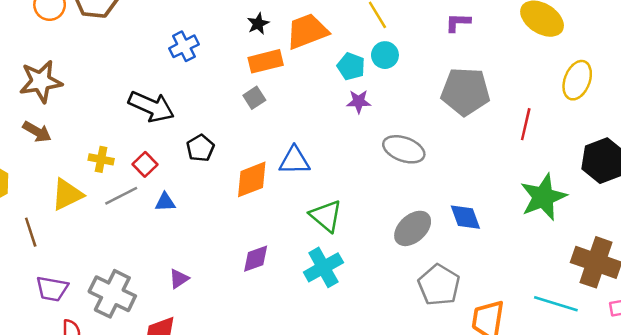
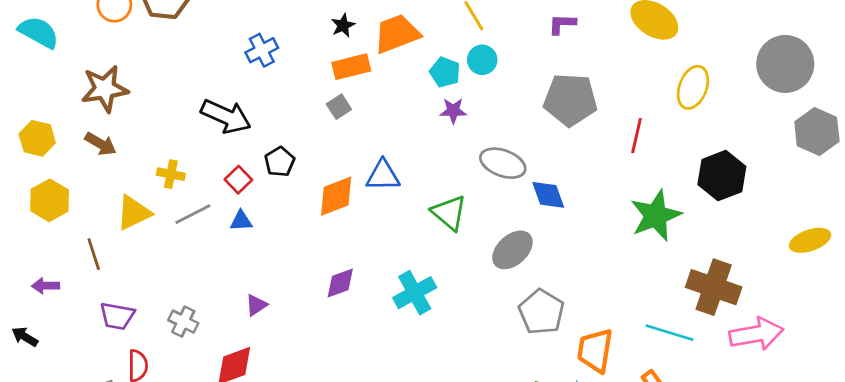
red square: (145, 164) -> (238, 180), moved
green triangle: (326, 216) -> (449, 213), moved
blue diamond: (465, 217) -> (548, 195), moved
gray cross: (112, 294) -> (183, 322), size x0.6

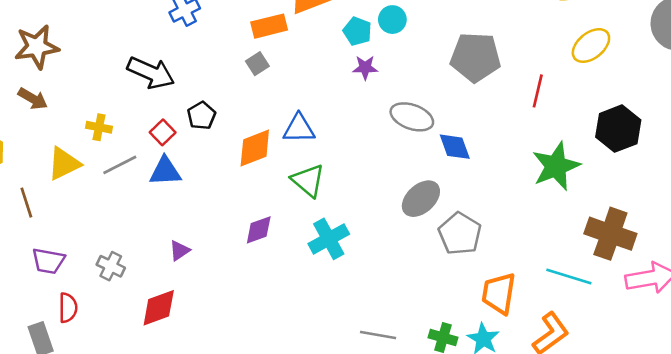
yellow ellipse: (693, 87) -> (591, 45), turned 30
green triangle: (449, 213) -> (308, 180), moved
blue triangle: (241, 221) -> (165, 171), size x1.5
gray pentagon: (541, 312) -> (460, 234), moved

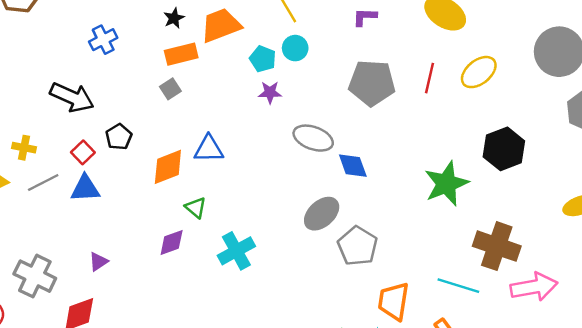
red line: (538, 91) -> (430, 78), moved
green triangle: (308, 180) -> (196, 208), moved, size x0.7
gray cross: (111, 266) -> (35, 276), size x1.6

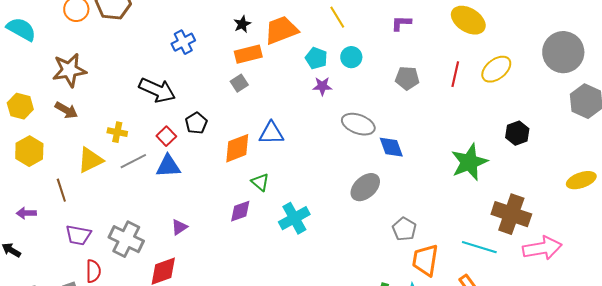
cyan circle: (295, 48) -> (351, 57), moved
gray pentagon: (372, 83) -> (407, 78), size x0.6
black hexagon: (504, 149) -> (517, 133), size x0.7
gray pentagon: (358, 246) -> (404, 229), moved, size x0.7

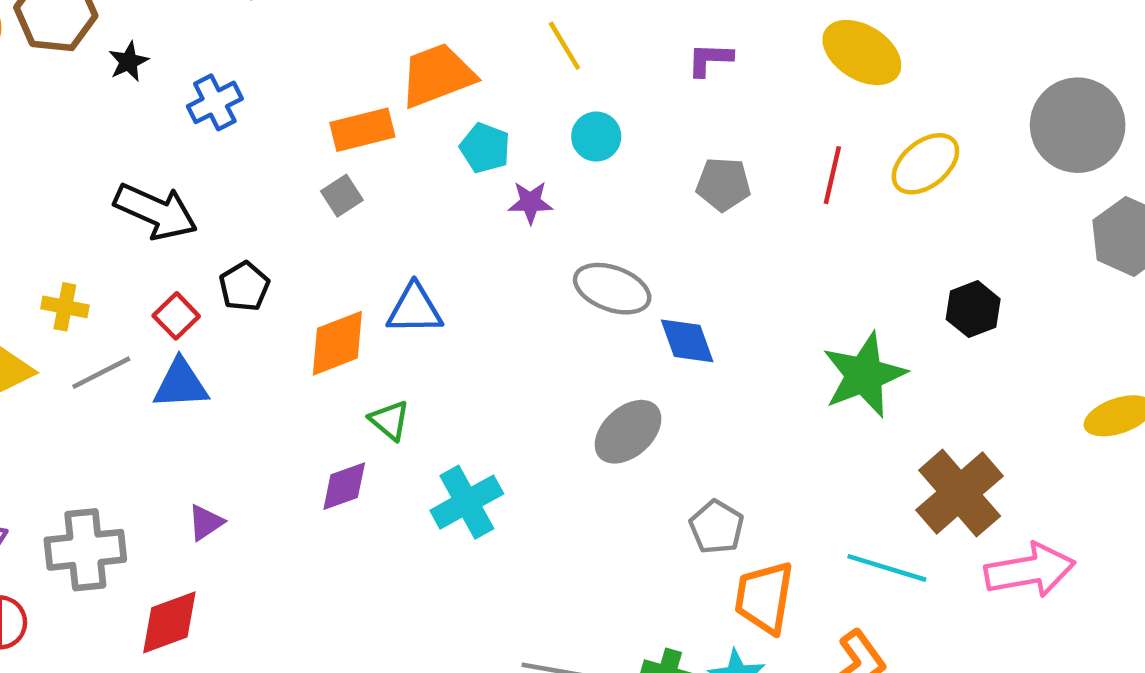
black star: (242, 24) -> (128, 62), moved
cyan pentagon: (316, 58) -> (485, 148), moved
brown cross: (511, 214) -> (960, 493), turned 30
gray cross: (126, 239) -> (85, 550), turned -32

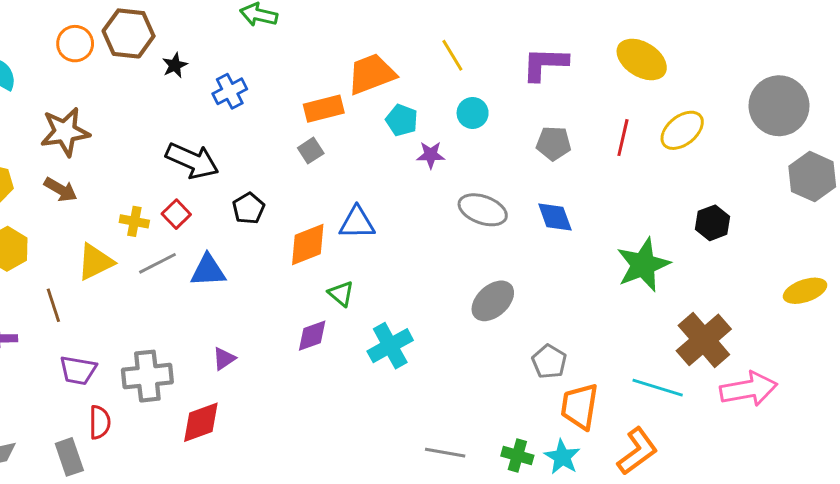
purple L-shape: (710, 59) -> (545, 64), size x1.6
red square: (176, 316) -> (176, 214), moved
blue diamond: (687, 341) -> (555, 217), moved

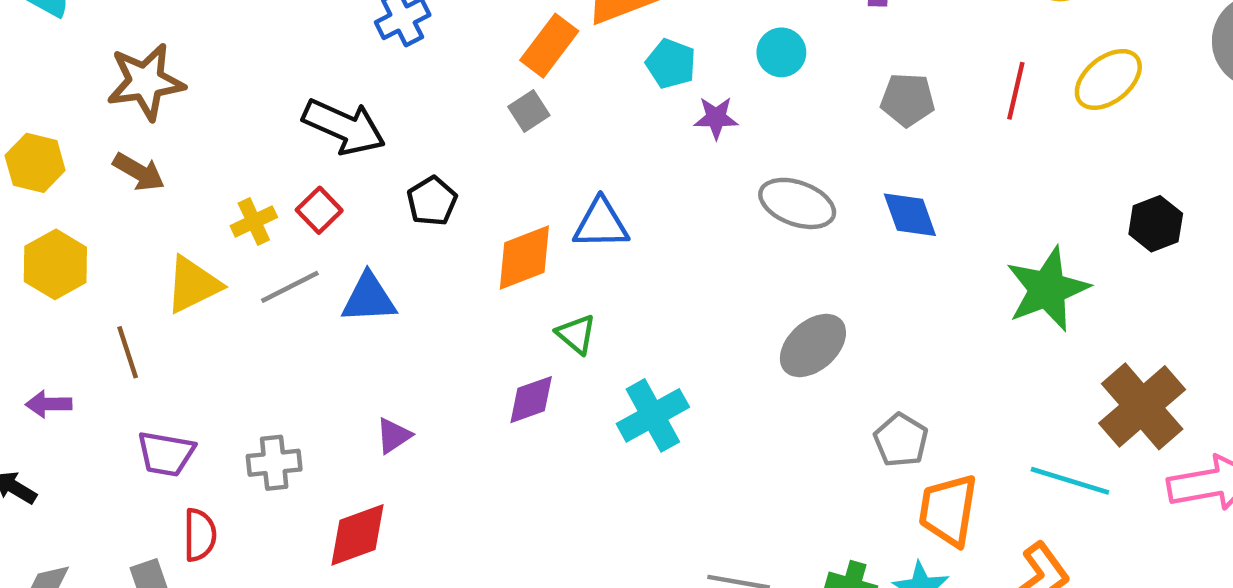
orange rectangle: (324, 109) -> (549, 46), turned -39
yellow cross: (134, 221) -> (254, 221), turned -36
gray cross: (147, 376) -> (274, 463), size x0.7

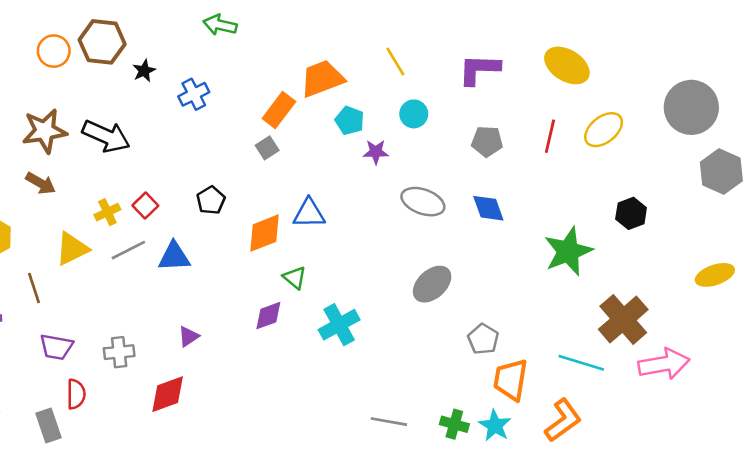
black arrow: (344, 127) -> (106, 136), moved

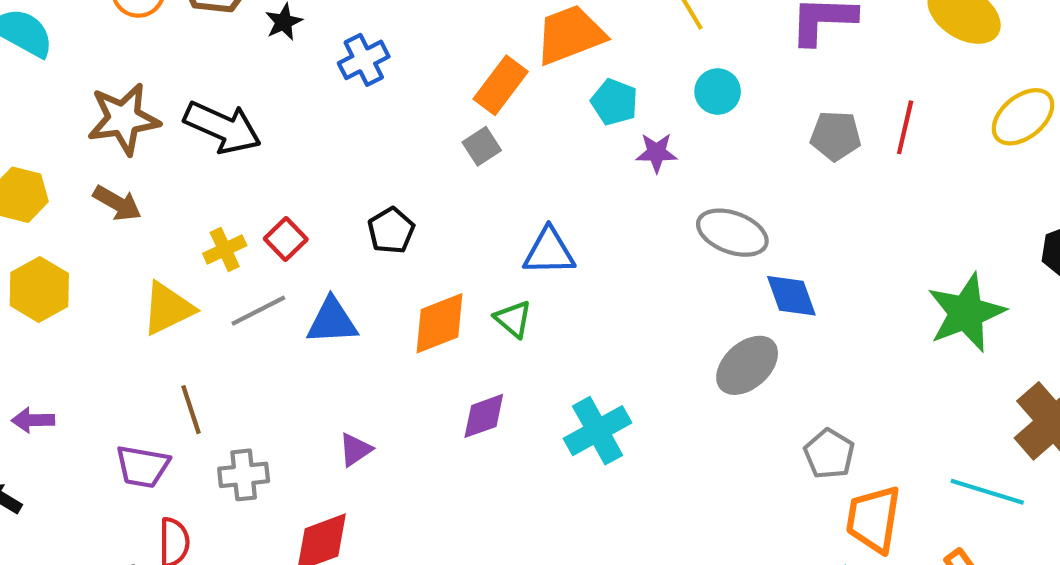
red line: (550, 136) -> (905, 127), moved
blue diamond: (488, 208) -> (791, 296), moved
orange diamond: (265, 233) -> (440, 323), moved
green triangle: (295, 278) -> (513, 319), moved
brown line: (34, 288) -> (191, 410), moved

